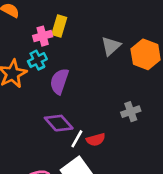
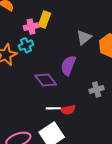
purple semicircle: (59, 81) -> (68, 65), moved
purple diamond: (59, 123) -> (46, 80), moved
white line: (77, 139) -> (53, 108), turned 56

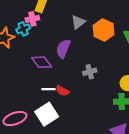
pink cross: (31, 27) -> (32, 19), moved
red semicircle: (68, 110) -> (62, 91), turned 40

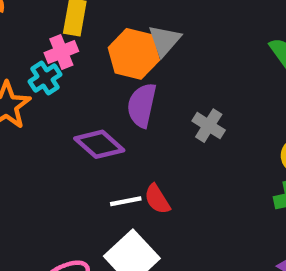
orange hexagon: (104, 30) -> (134, 54), moved
gray cross: (90, 72) -> (209, 126), moved, turned -32
red semicircle: (62, 91) -> (157, 199), turned 40

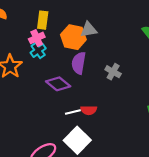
gray triangle: (164, 40) -> (89, 30), turned 42
cyan cross: (45, 78) -> (38, 50), moved
red semicircle: (157, 199) -> (89, 110), turned -56

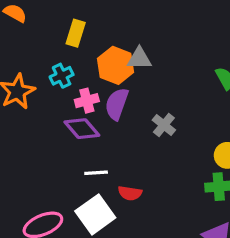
pink cross: (37, 38) -> (87, 101), moved
red semicircle: (89, 110) -> (130, 193), moved

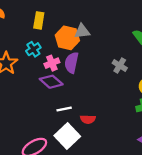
gray cross: (164, 125) -> (120, 65), moved

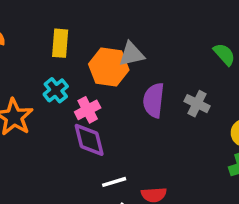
purple semicircle: (72, 63) -> (154, 100), moved
purple diamond: (51, 82) -> (89, 140), turned 40

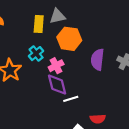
gray triangle: (132, 54) -> (57, 16), moved
white line: (114, 182) -> (71, 99), moved

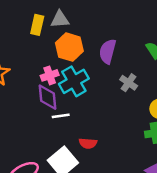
cyan cross: (36, 54) -> (74, 81), moved, size x1.6
purple semicircle: (97, 60) -> (108, 51), moved

